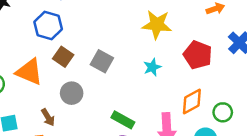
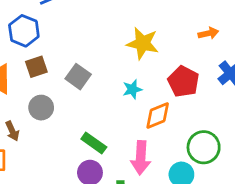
brown square: (63, 57) -> (36, 67), turned 30
orange diamond: (192, 101) -> (158, 115), moved
green circle: (223, 112) -> (204, 147), size x1.5

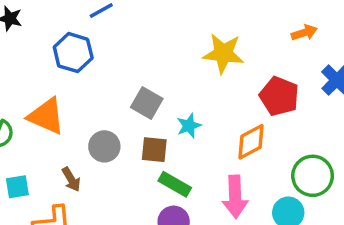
brown square: (36, 67) -> (154, 150), moved, turned 30
cyan star: (132, 89) -> (189, 126), moved

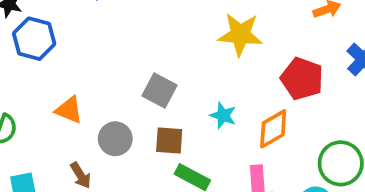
blue hexagon: (73, 53) -> (34, 39), moved
orange triangle: (46, 116) -> (69, 110), moved, size x0.7
cyan star: (189, 126) -> (223, 115), moved, turned -30

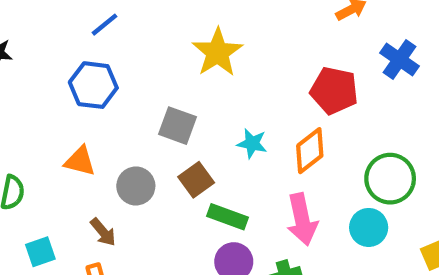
yellow star: (240, 34) -> (217, 52), moved, turned -30
blue hexagon: (34, 39) -> (93, 85), moved
brown square: (169, 141) -> (196, 180), turned -32

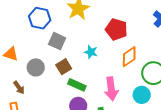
blue hexagon: (93, 85) -> (40, 18), moved
red pentagon: (334, 91) -> (116, 29), moved
orange diamond: (310, 151) -> (129, 57), moved

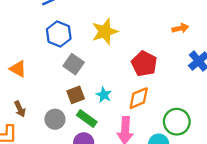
cyan star: (91, 52) -> (104, 95), moved
orange diamond: (129, 57) -> (139, 98), moved
gray circle: (36, 67) -> (55, 119), moved

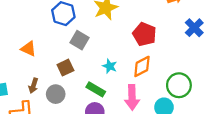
brown square: (76, 95) -> (65, 68), moved
brown arrow: (20, 109) -> (33, 86), turned 48
gray circle: (55, 119) -> (56, 94), moved

